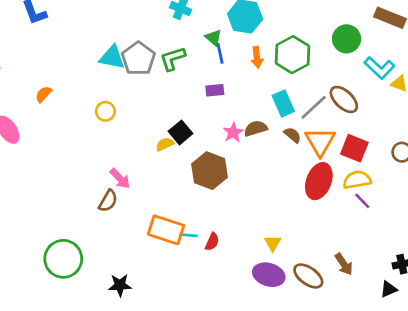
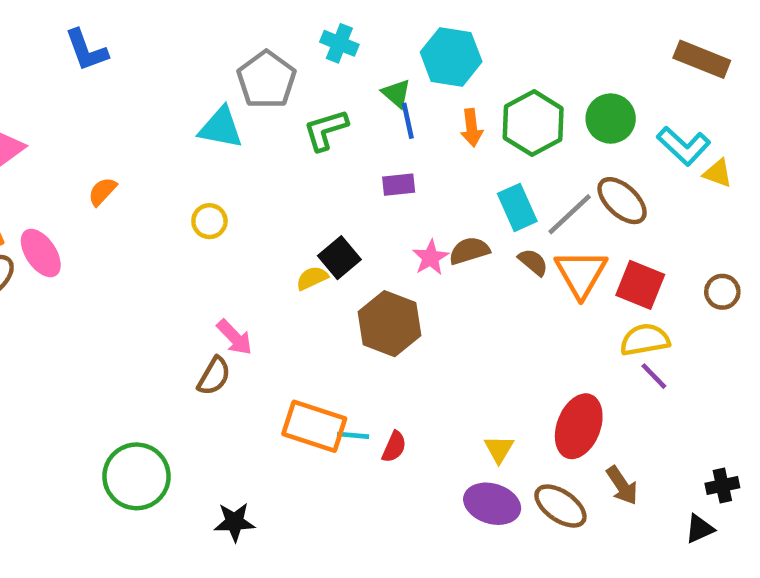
green circle: (347, 39) -> (611, 119), moved
gray pentagon: (138, 59) -> (266, 80), moved
red ellipse: (319, 181) -> (579, 426), moved

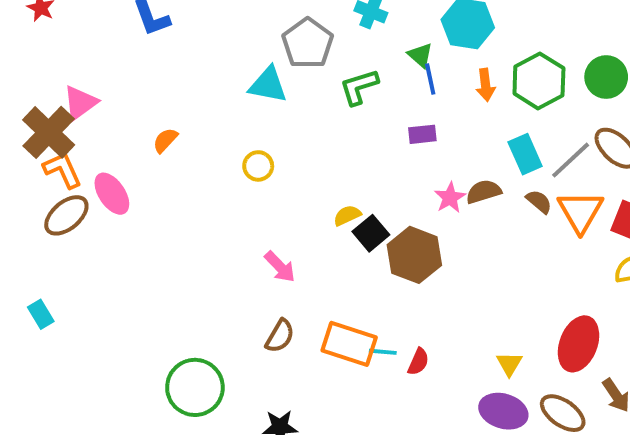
black square: (339, 258) -> (371, 233), moved
brown semicircle: (214, 376) -> (280, 336), moved

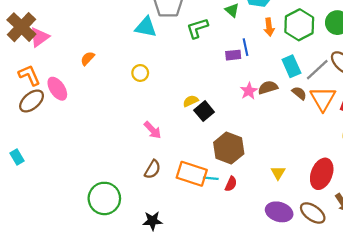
blue line: (430, 79) -> (246, 47), moved
brown cross: (49, 132) -> (21, 27), moved
brown hexagon: (414, 255) -> (229, 148), moved
yellow triangle: (509, 364) -> (278, 173), moved

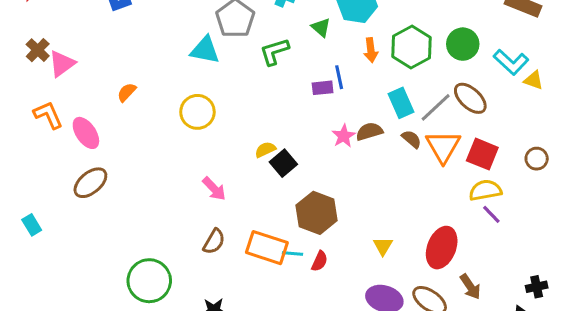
brown cross: (21, 27) -> (38, 50), size x0.6
yellow circle: (140, 73) -> (197, 112), size x1.5
brown ellipse: (32, 101) -> (90, 183), moved

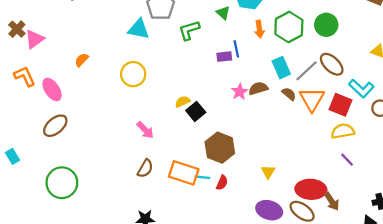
cyan L-shape: (511, 62) -> (361, 88), moved
purple line: (491, 214) -> (347, 160), moved
red ellipse: (442, 248) -> (311, 189), moved, turned 72
green circle: (149, 281) -> (62, 183), moved

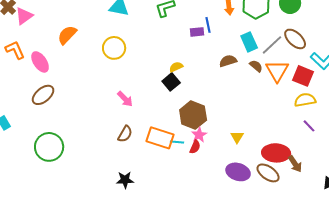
orange semicircle: (82, 60) -> (67, 35), size x1.5
pink star: (240, 92) -> (199, 135), moved
yellow semicircle: (183, 102) -> (176, 67), moved

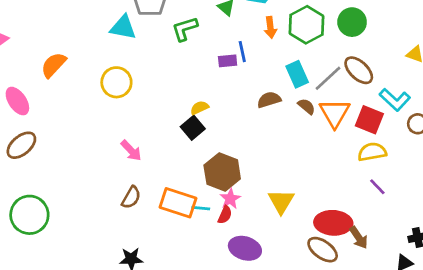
yellow triangle: (237, 137) -> (281, 201), size x1.5
purple ellipse: (238, 172) -> (245, 248), moved

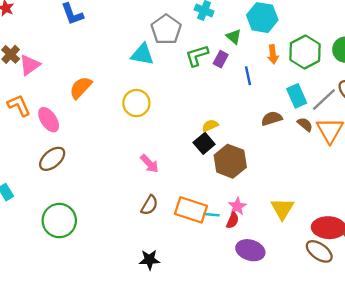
purple rectangle: (228, 61) -> (221, 59), moved, turned -56
brown hexagon: (222, 172) -> (230, 161), moved

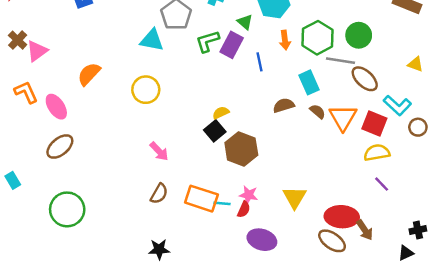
purple rectangle: (221, 59) -> (232, 45), size x1.5
gray line: (324, 99) -> (341, 61), moved, turned 52
pink star: (237, 206) -> (249, 195), turned -30

